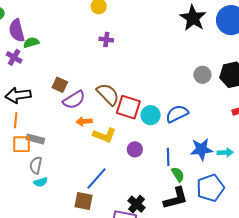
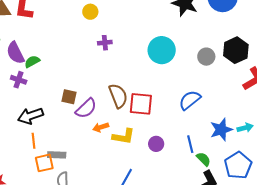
brown semicircle: (108, 94) -> (118, 96), turned 35
cyan circle: (151, 115) -> (162, 50), moved, size x1.4

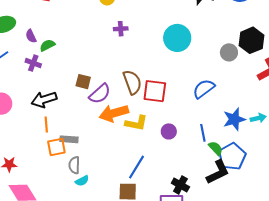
purple semicircle: (15, 53) -> (31, 36), size x0.6
gray circle: (206, 57) -> (229, 52), moved
orange arrow: (101, 127) -> (114, 113), size x1.8
blue pentagon: (238, 165) -> (232, 156), moved

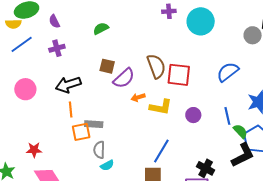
purple cross: (121, 29) -> (169, 11), moved
green semicircle: (47, 45) -> (101, 29), moved
purple cross: (33, 63) -> (57, 48), turned -35
orange arrow: (114, 113) -> (138, 97), size x0.5

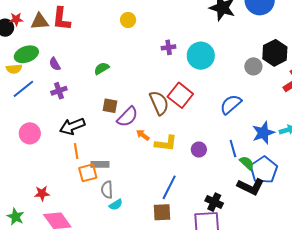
red square: (179, 75) -> (180, 95), moved, turned 35
orange arrow: (138, 97) -> (143, 135), turned 56
black L-shape: (243, 155) -> (251, 187), turned 56

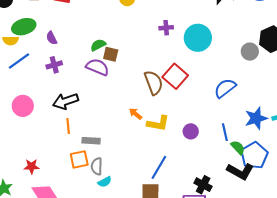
brown square: (110, 106) -> (111, 54), moved
purple semicircle: (127, 117) -> (97, 67), moved, turned -115
orange square: (88, 173) -> (79, 159), moved

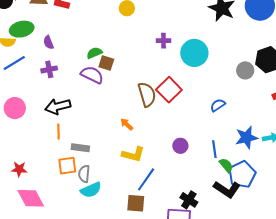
blue semicircle: (225, 88) -> (218, 105), size x0.7
yellow L-shape: (158, 123) -> (133, 154), moved
cyan semicircle: (105, 182) -> (91, 190), size x1.5

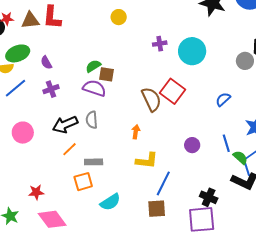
orange arrow: (127, 124) -> (136, 132), turned 64
orange line: (59, 132) -> (70, 149), turned 56
gray semicircle: (84, 174) -> (92, 120), moved

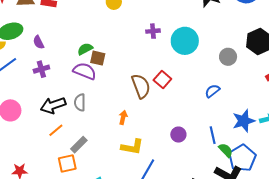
gray circle: (245, 61) -> (228, 57), moved
red square: (172, 91) -> (162, 80), size x0.7
gray rectangle: (94, 162) -> (79, 145), turned -48

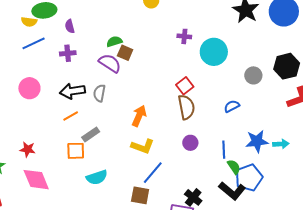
brown semicircle: (141, 86) -> (186, 107), moved
orange arrow: (123, 117) -> (139, 116), size x1.5

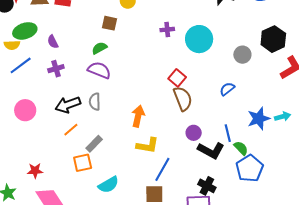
brown square: (125, 53) -> (109, 23), moved
blue pentagon: (249, 178) -> (250, 168), moved
black L-shape: (232, 191) -> (211, 150), moved

